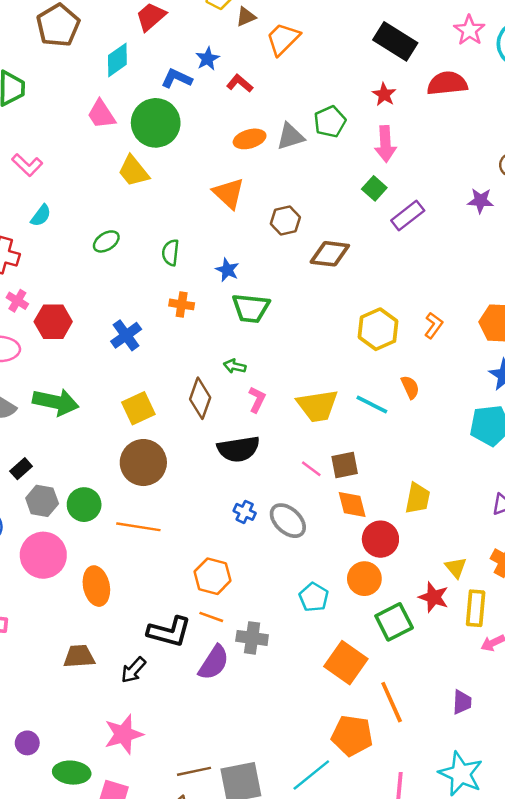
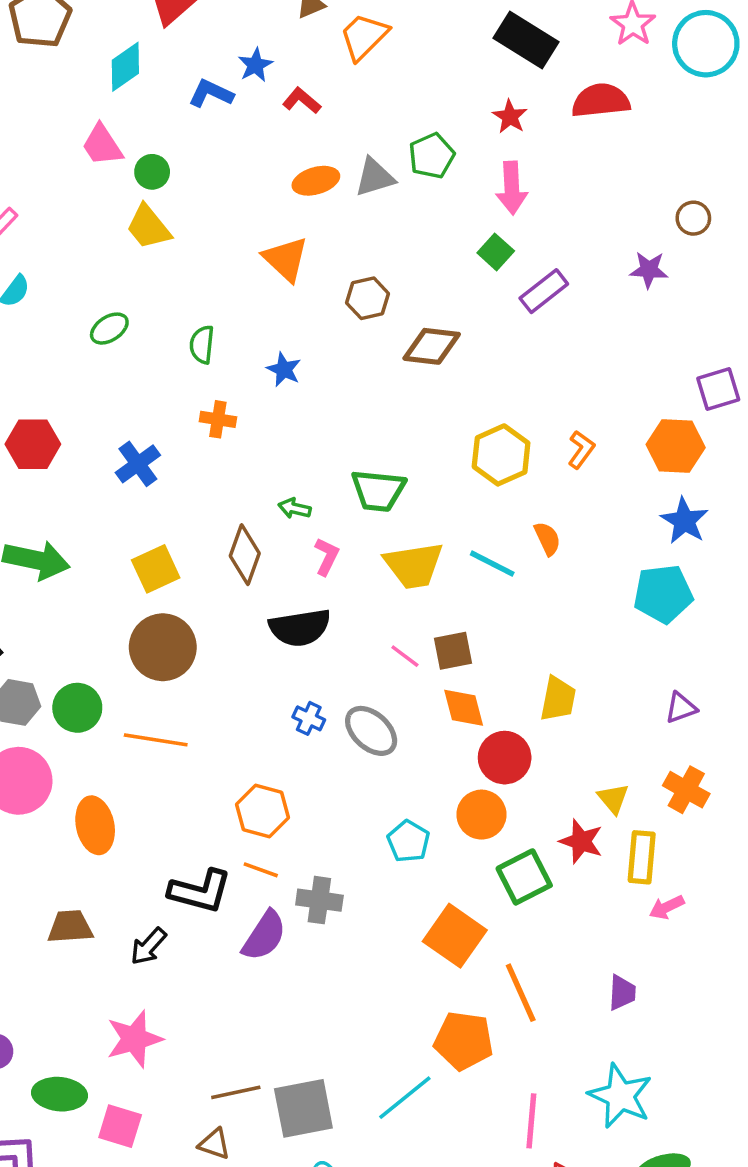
green circle: (156, 123) -> (152, 172), moved, size x0.5
green trapezoid: (251, 308) -> (378, 491), moved

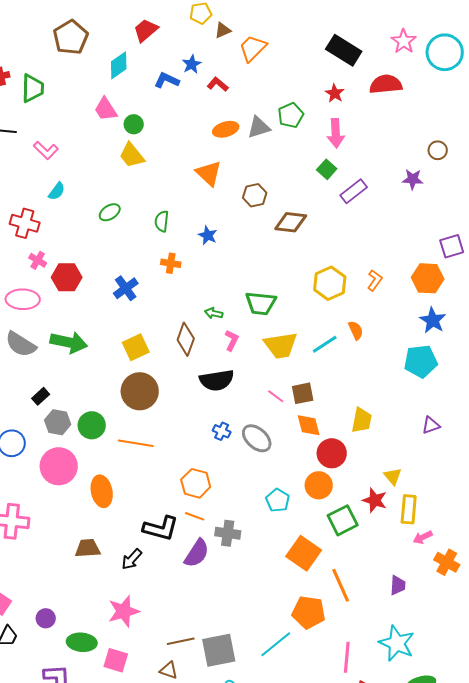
cyan line: (492, 564) -> (325, 344), turned -60
orange cross: (686, 790) -> (447, 562), moved

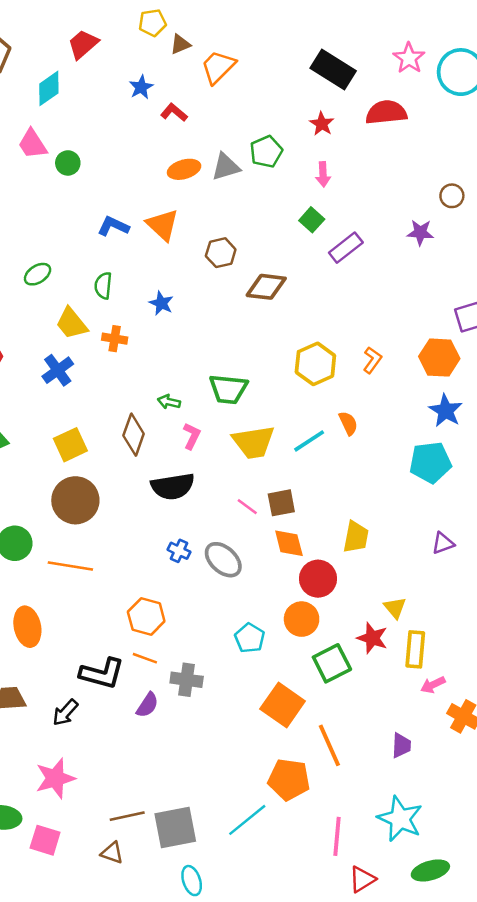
blue L-shape: (167, 80) -> (113, 226), moved
pink arrow: (336, 133) -> (323, 174), size x0.7
yellow trapezoid: (132, 155) -> (72, 323), moved
purple semicircle: (197, 553) -> (147, 705), size x0.7

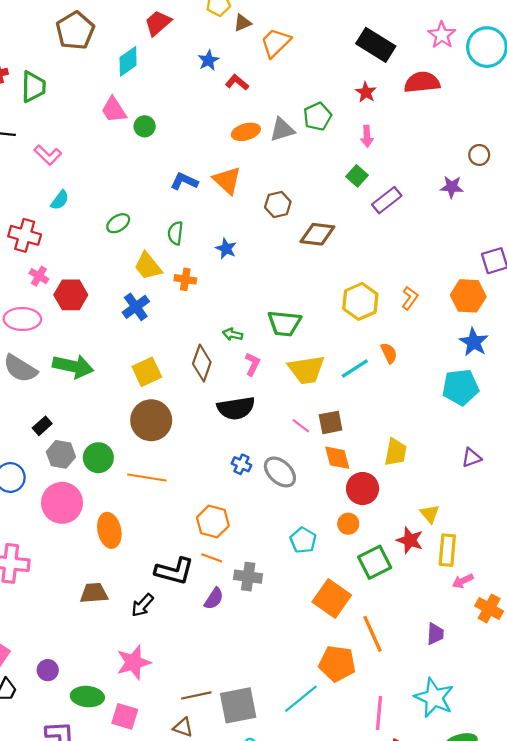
orange circle: (302, 619) -> (348, 524), size x0.7

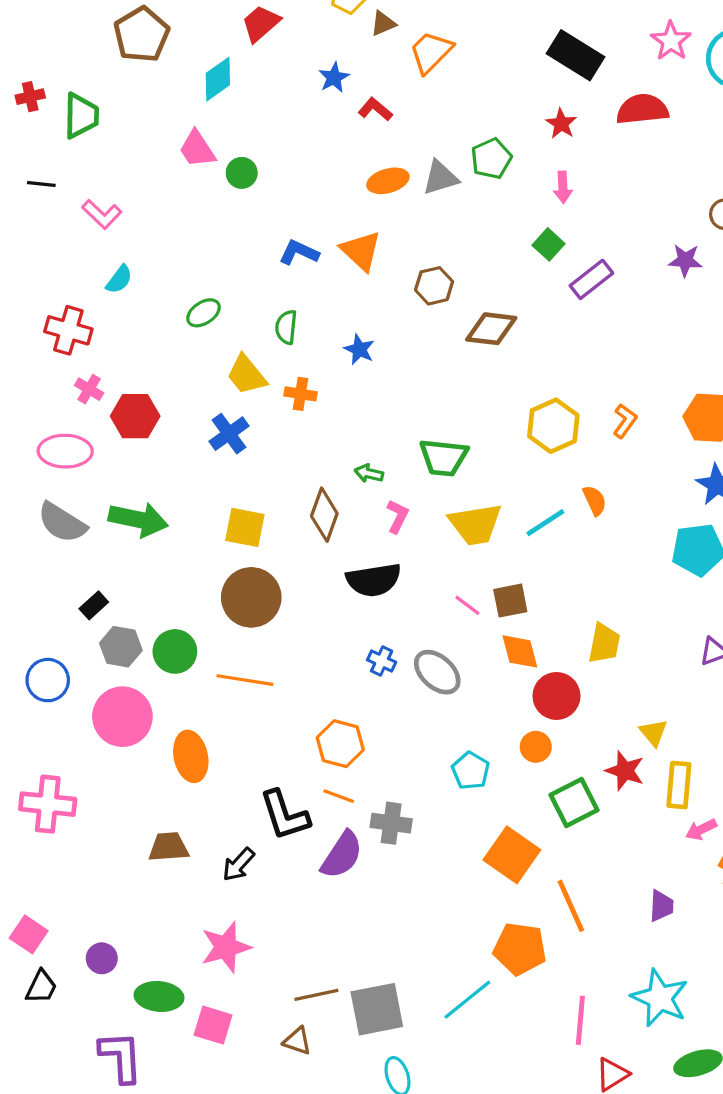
yellow square: (147, 372) -> (245, 527), turned 36
black L-shape: (174, 571) -> (285, 815), turned 57
purple semicircle: (214, 599) -> (342, 855), size x1.5

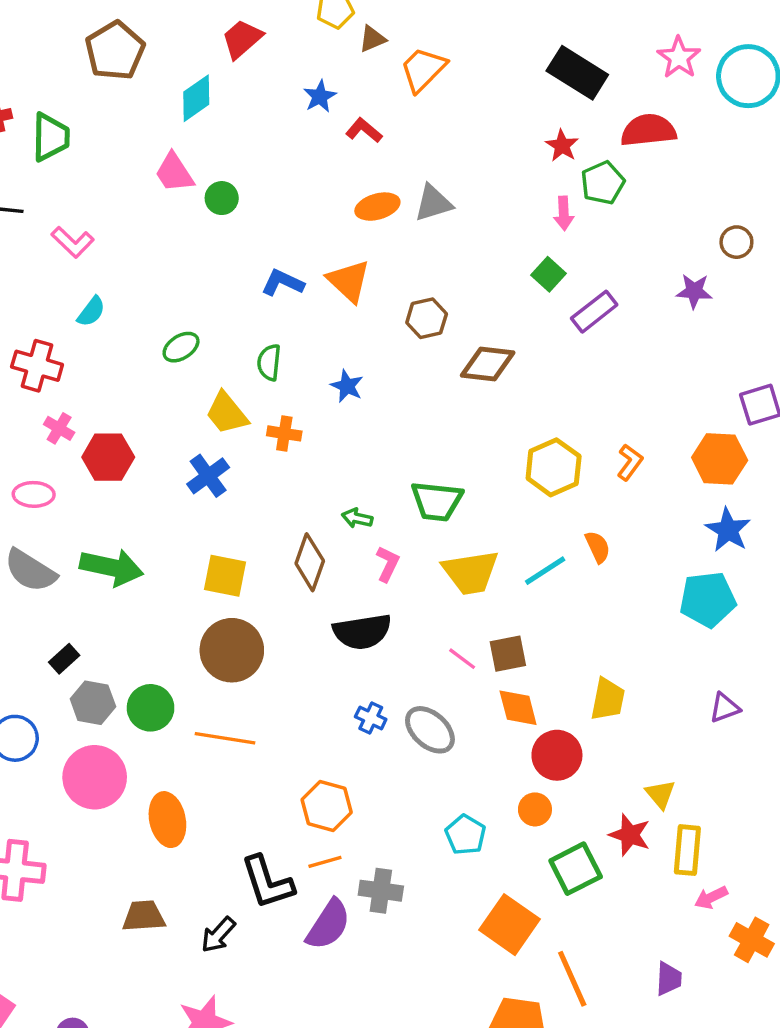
green pentagon: (491, 159) -> (603, 183), moved
pink ellipse: (65, 451) -> (34, 494), size x0.7
orange line: (339, 796) -> (325, 862), turned -36

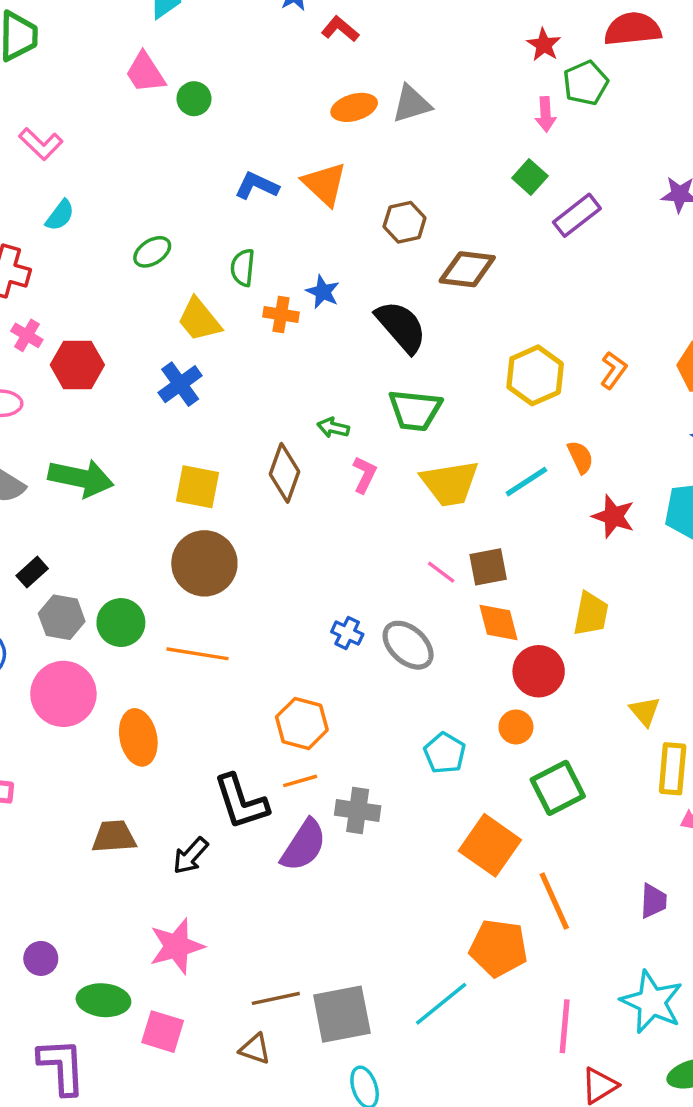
orange cross: (284, 433) -> (281, 314), moved
black semicircle: (362, 632) -> (401, 327), moved, turned -122
red star: (630, 835) -> (613, 516), moved

